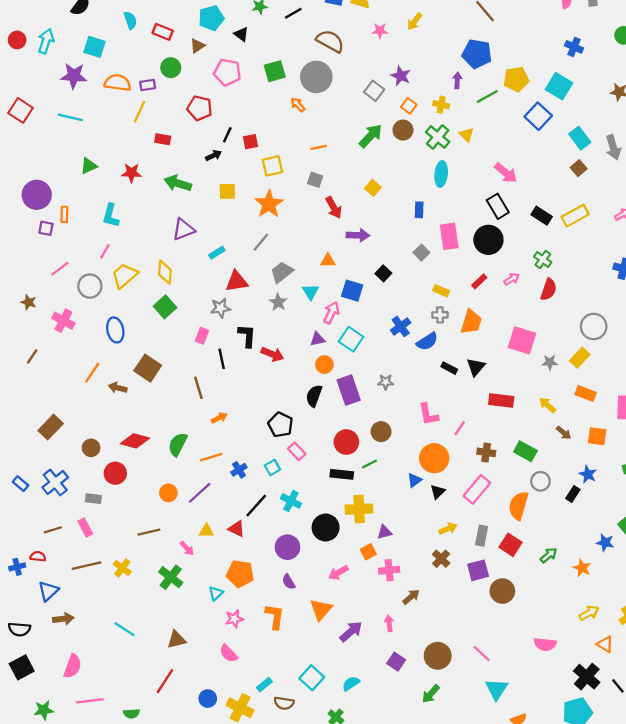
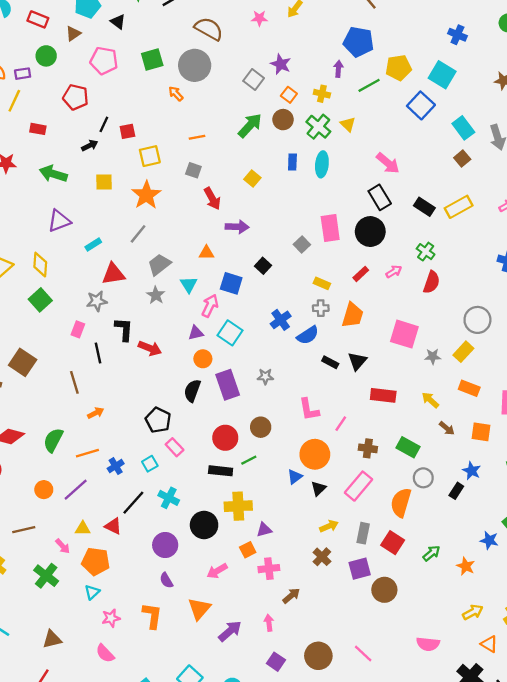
blue rectangle: (419, 210) -> (292, 162), moved
orange pentagon: (240, 574) -> (96, 562), moved

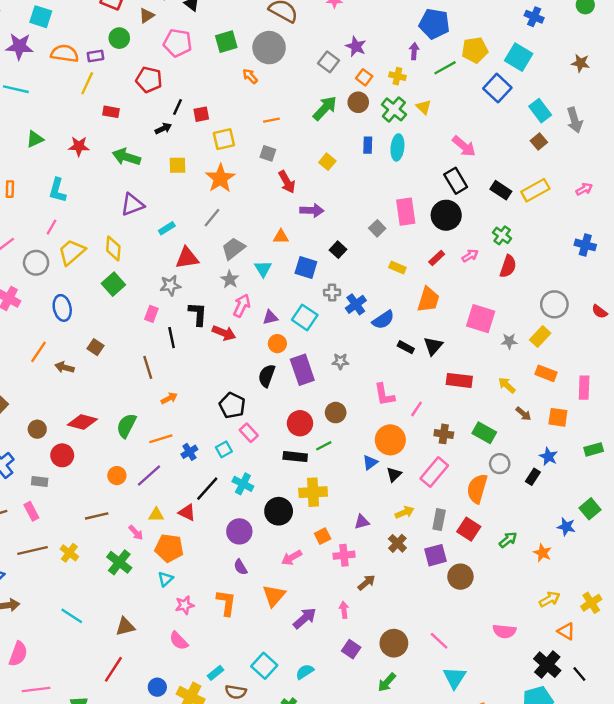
pink arrow: (210, 306) -> (242, 306), moved
gray cross: (321, 308) -> (332, 292), moved
brown square: (23, 362) -> (95, 347), size x0.6
purple triangle: (264, 530) -> (362, 522), moved

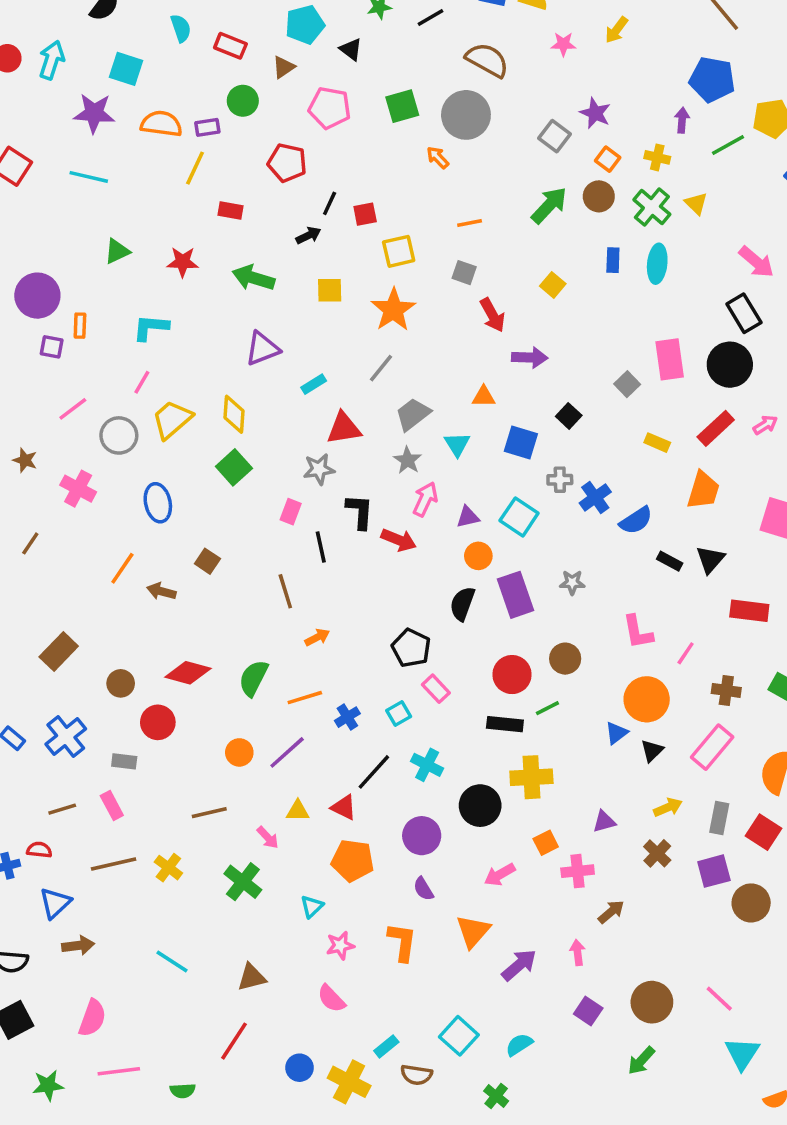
cyan L-shape: (57, 190) -> (151, 327), turned 80
red rectangle: (437, 258) -> (716, 428), size x1.5
orange pentagon: (169, 548) -> (353, 860), moved

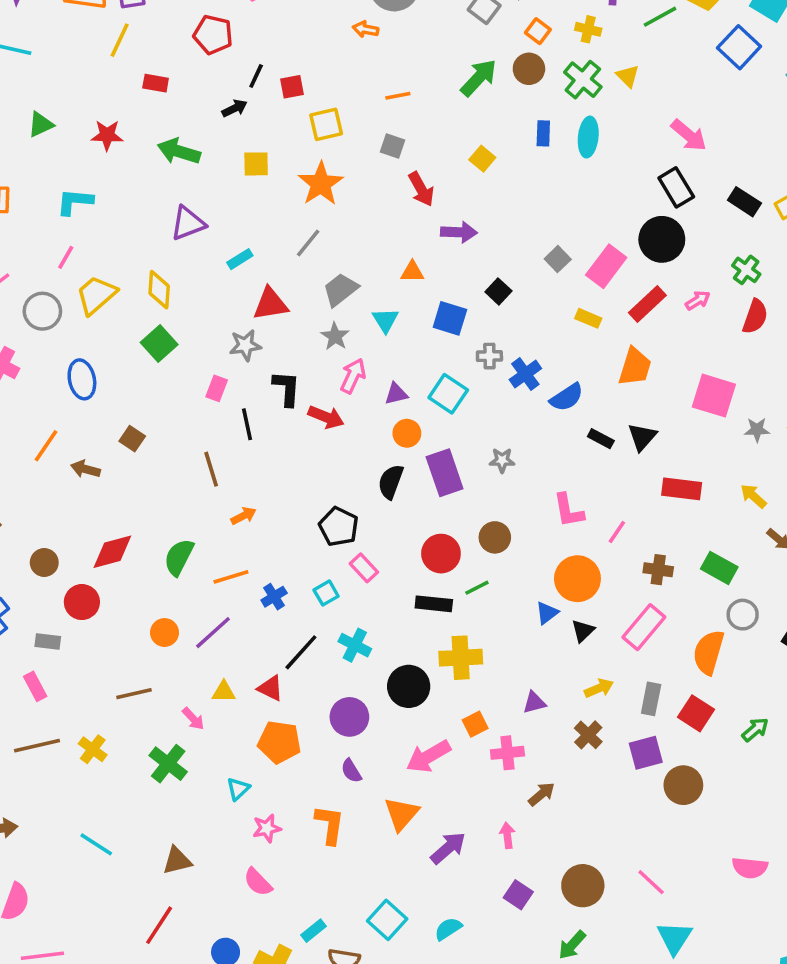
orange arrow: (438, 157) -> (366, 29), turned -35
pink rectangle: (670, 359) -> (606, 266), moved, turned 45
red diamond: (188, 673) -> (112, 552), turned -30
pink arrow: (500, 875) -> (428, 756), size x1.4

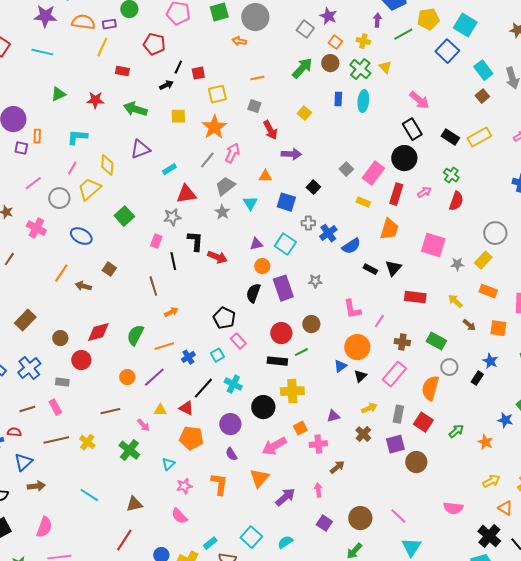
yellow diamond: (159, 290) -> (107, 165), moved
red rectangle: (647, 304) -> (396, 194), turned -30
pink arrow: (353, 376) -> (232, 153), moved
blue ellipse: (82, 379) -> (81, 236), turned -50

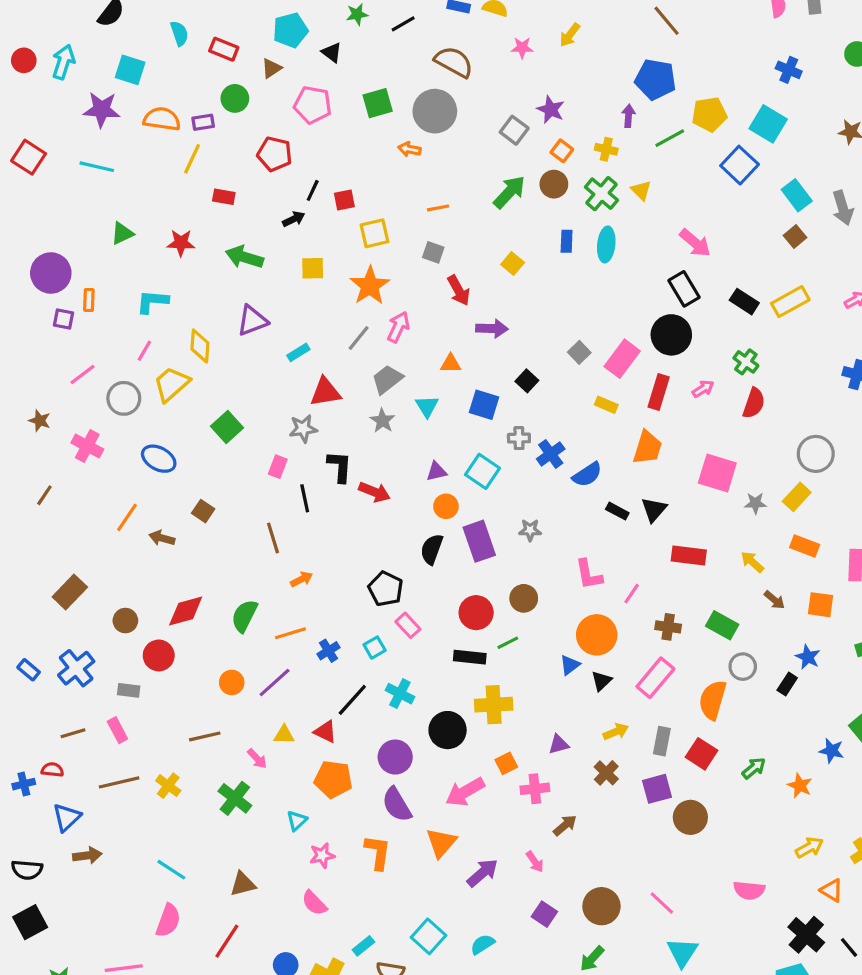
purple semicircle: (231, 454) -> (397, 805), size x1.6
pink arrow: (318, 490) -> (535, 862), turned 152
pink semicircle: (44, 527) -> (168, 920), moved

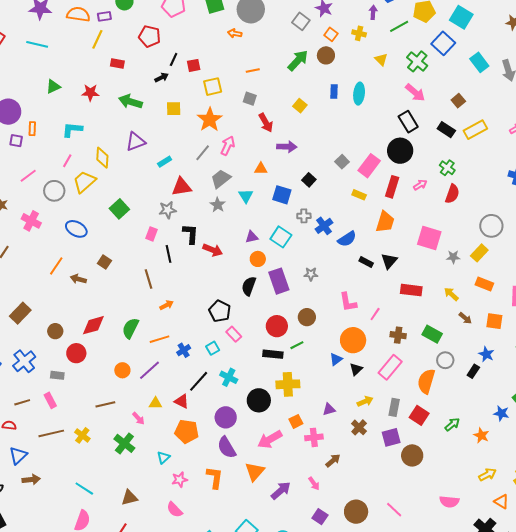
green cross: (601, 194) -> (417, 61), moved
brown square: (795, 237) -> (458, 101), moved

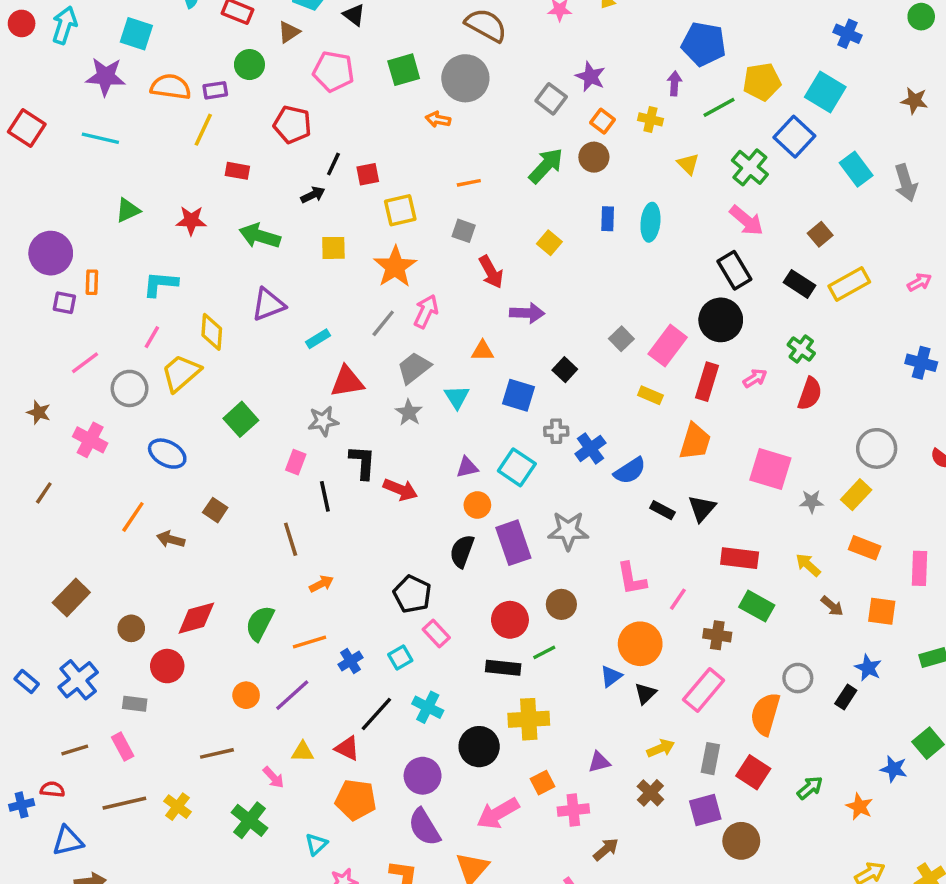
gray star: (311, 274) -> (568, 531), size x1.6
green rectangle: (432, 334) -> (757, 606), moved
blue triangle: (18, 455) -> (68, 841), turned 30

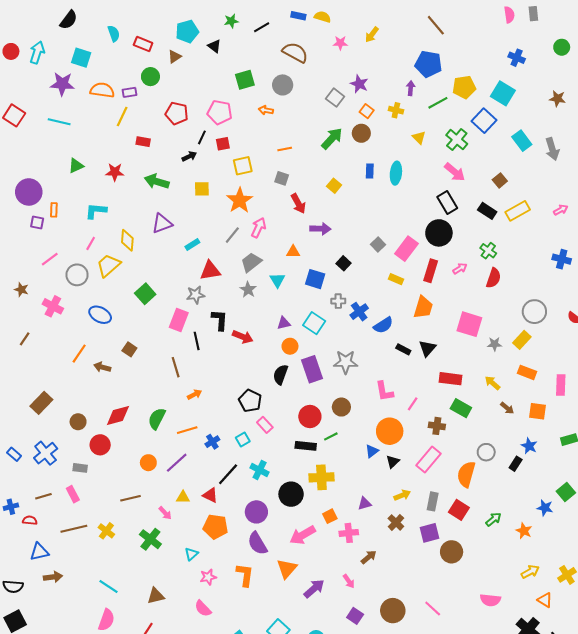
pink pentagon: (333, 71) -> (220, 112), moved
gray circle: (465, 78) -> (283, 85), size x0.7
pink rectangle: (296, 462) -> (179, 320), size x1.5
blue cross: (22, 805) -> (11, 507), moved

